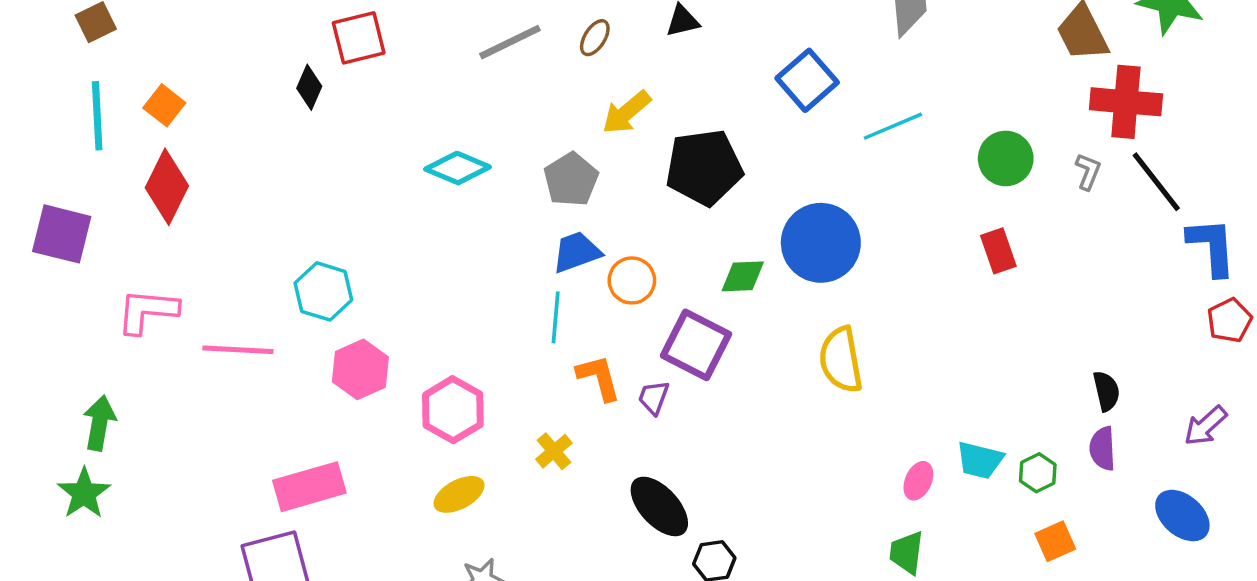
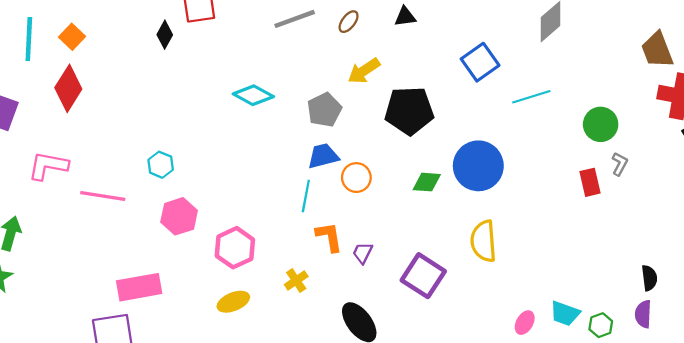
gray L-shape: (1088, 172) -> (620, 164), moved
cyan hexagon: (323, 291) -> (161, 165), size x0.7
purple square: (696, 345) -> (423, 276), moved

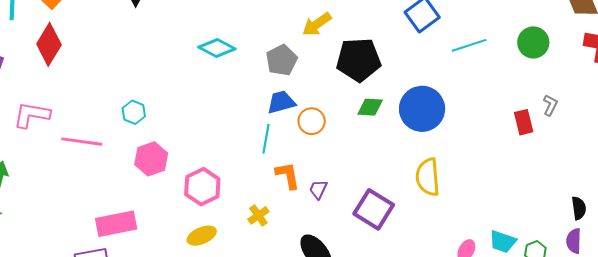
green circle: (601, 124) -> (533, 42), moved
green diamond: (427, 182) -> (370, 107), moved

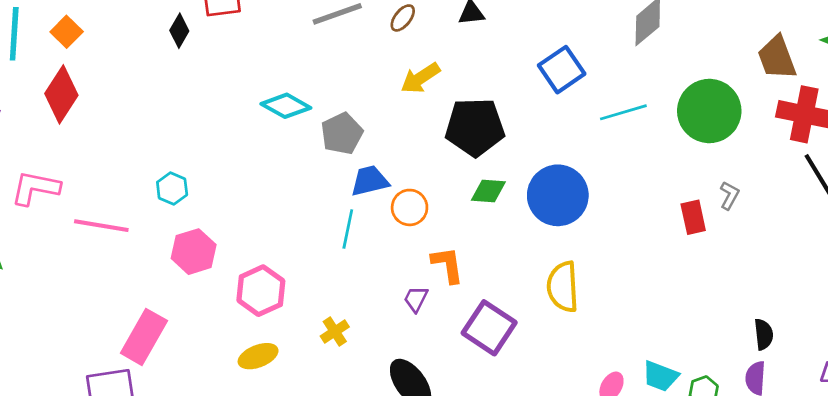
green circle: (533, 42) -> (709, 111), size x1.5
gray pentagon: (282, 60) -> (342, 133), moved
orange L-shape: (288, 175) -> (448, 265), moved
pink rectangle: (116, 224) -> (144, 337), turned -51

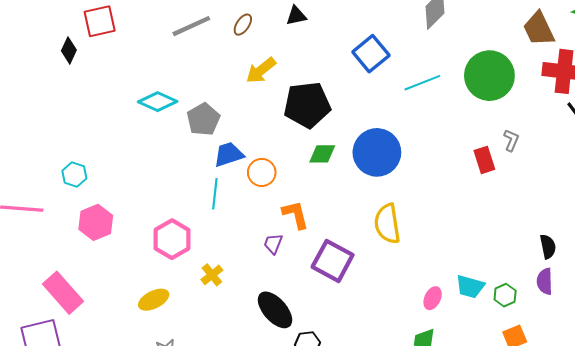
pink hexagon: (261, 291) -> (172, 239), moved
pink rectangle: (144, 337) -> (63, 293), turned -66

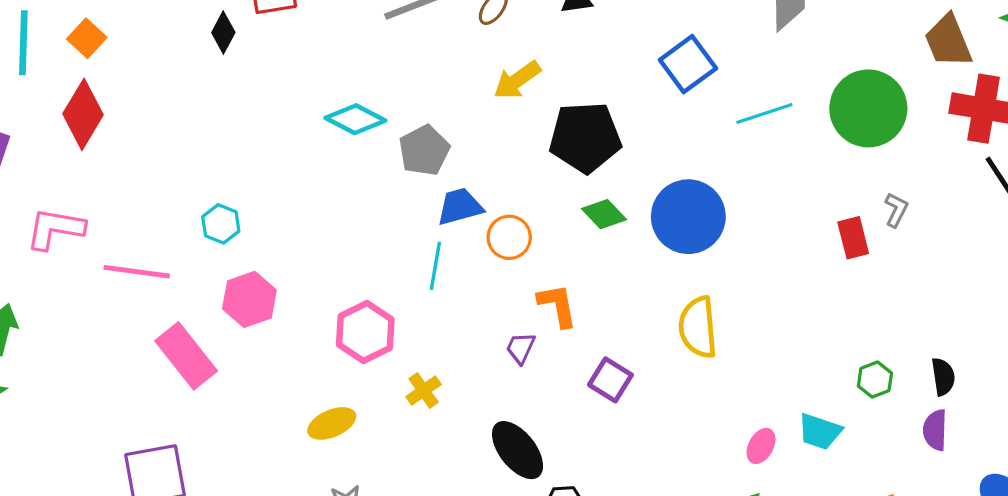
green diamond: (322, 154) -> (604, 214), turned 44
purple square: (333, 261) -> (610, 380), size x0.7
pink rectangle: (63, 293) -> (186, 356), moved
green hexagon: (505, 295) -> (875, 380), moved

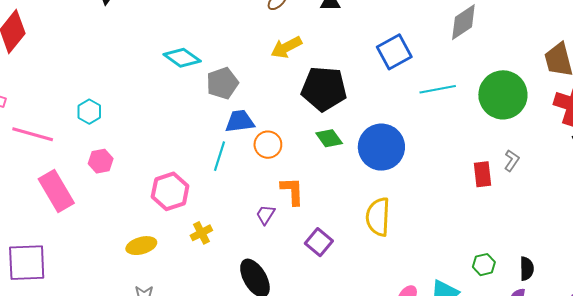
pink hexagon: (249, 299) -> (101, 161), size x0.7

